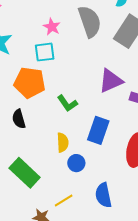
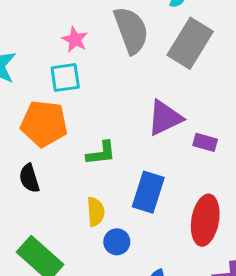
green L-shape: (67, 103) -> (101, 153), turned -60

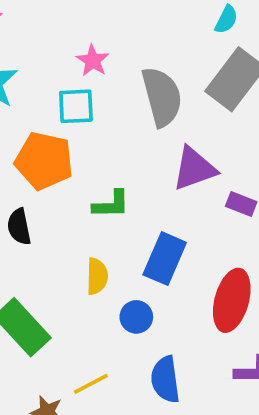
gray semicircle: (131, 30) -> (162, 97), moved
blue circle: (117, 242) -> (136, 317), moved

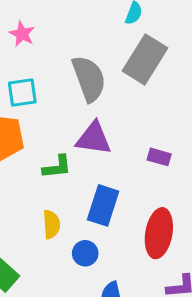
pink star: (93, 61) -> (22, 34), moved
purple triangle: (194, 169) -> (94, 138), moved, turned 33

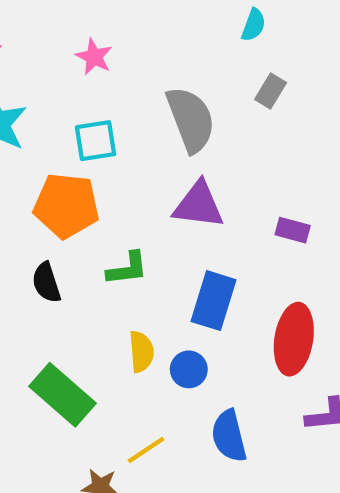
gray rectangle: (145, 59) -> (271, 91), size x0.5
green L-shape: (57, 167) -> (127, 269), moved
yellow semicircle: (51, 224) -> (141, 352), moved

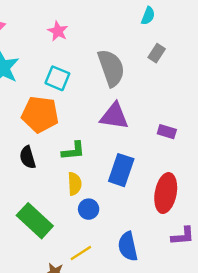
cyan square: (96, 141) -> (57, 78), turned 30
yellow semicircle: (141, 352) -> (75, 184), moved
blue circle: (189, 369) -> (89, 209), moved

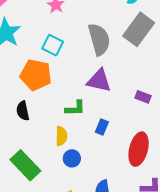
gray rectangle: (157, 53) -> (139, 29), size x2.0
green L-shape: (73, 151) -> (75, 108), moved
blue rectangle: (121, 170) -> (102, 127), size x0.6

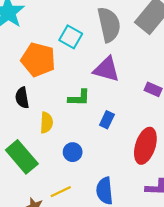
cyan square: (53, 45) -> (71, 37), moved
yellow semicircle: (61, 136) -> (46, 123), moved

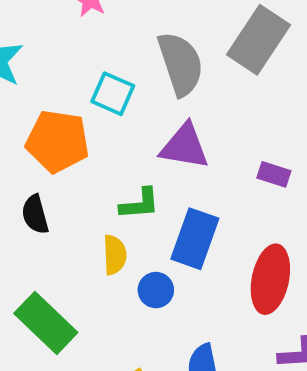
blue rectangle: (107, 120) -> (195, 239), size x1.8
yellow semicircle: (46, 123) -> (115, 255), moved
blue circle: (73, 152) -> (156, 290), moved

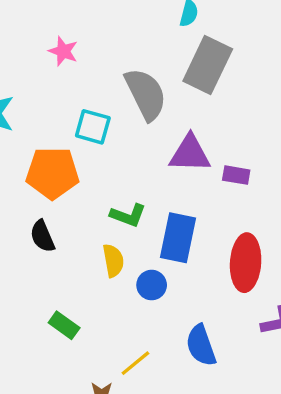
purple triangle: (185, 146) -> (190, 154), moved
green L-shape: (140, 204) -> (128, 215), turned 33
green rectangle: (46, 323) -> (64, 325), size x0.6

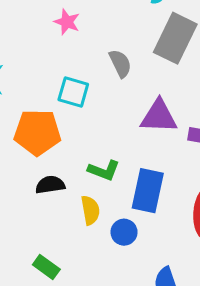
pink star: (63, 51) -> (67, 22), moved
gray semicircle: (146, 94) -> (120, 63), size x0.6
black semicircle: (42, 236) -> (50, 185), moved, turned 104

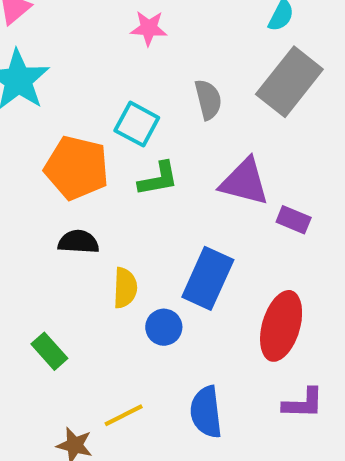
pink star: (67, 22) -> (149, 28), turned -30
green L-shape: (104, 170) -> (158, 179), moved, turned -44

